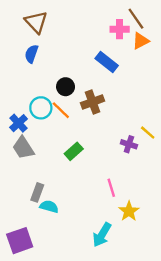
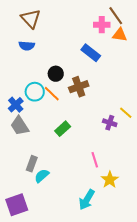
orange triangle: (141, 41) -> (120, 35), turned 35
blue semicircle: (31, 54) -> (27, 46), turned -105
cyan semicircle: (49, 206) -> (42, 176), turned -56

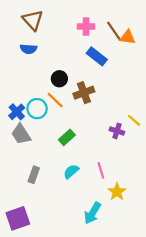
brown line: (116, 16) -> (114, 31), moved
pink cross: (102, 25) -> (86, 27), moved
cyan circle: (35, 92) -> (37, 109), moved
cyan semicircle: (42, 176) -> (71, 171), moved

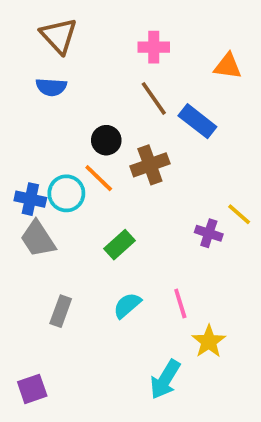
brown line: (114, 31) -> (154, 98), moved
blue rectangle: (97, 56) -> (197, 121), moved
blue cross: (17, 112) -> (30, 199), turned -35
purple square: (18, 218) -> (32, 389), size x0.7

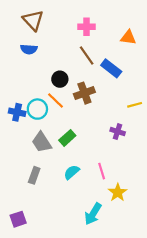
yellow line: (239, 214) -> (135, 105), moved, turned -56
gray trapezoid: (38, 239) -> (42, 142), moved

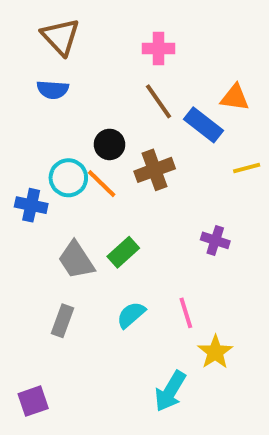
orange triangle: (128, 37) -> (235, 97), moved
yellow line: (135, 105) -> (247, 168), moved
cyan circle: (37, 109) -> (68, 178), moved

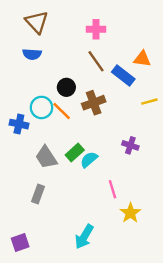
cyan semicircle: (131, 315) -> (89, 160), moved
cyan arrow: (170, 391) -> (84, 237), moved

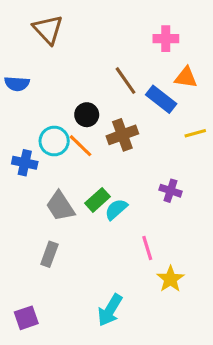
pink cross: (96, 29) -> (166, 39), moved
blue semicircle: (32, 54) -> (17, 84), moved

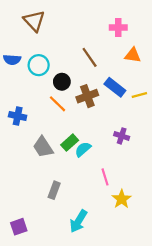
blue rectangle: (161, 99) -> (115, 87), moved
cyan circle: (54, 141) -> (39, 65), moved
gray rectangle: (49, 254) -> (54, 190), moved

